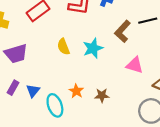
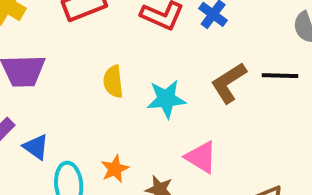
pink triangle: (135, 65) -> (201, 157), moved
blue triangle: (33, 91) -> (36, 147), turned -48

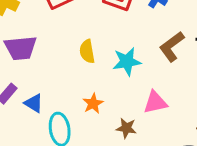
pink triangle: (201, 157) -> (155, 102), turned -40
orange star: (115, 169) -> (93, 103), moved

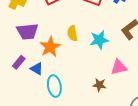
orange star: (93, 103) -> (50, 47), moved, size x1.5

